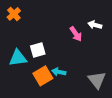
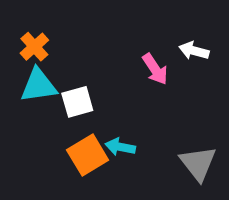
orange cross: (14, 14) -> (34, 47), moved
cyan triangle: (18, 58) -> (38, 85), moved

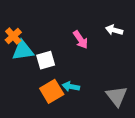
orange cross: (34, 47) -> (13, 36), moved
pink arrow: (155, 69) -> (81, 40), moved

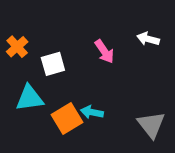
cyan triangle: (23, 50) -> (30, 98), moved
white square: (46, 60) -> (53, 64), moved

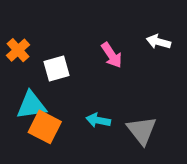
orange square: (67, 118) -> (45, 127), moved, turned -32
gray triangle: (151, 125) -> (142, 130), moved

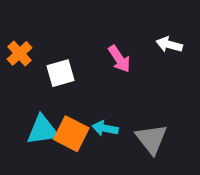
cyan triangle: (31, 105) -> (43, 130), moved
orange square: (45, 127) -> (71, 134), moved

